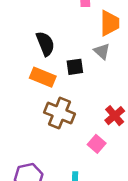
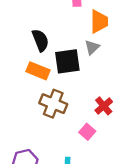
gray triangle: (102, 51) -> (92, 47), turned 35
black square: (75, 67) -> (67, 61), size x1.6

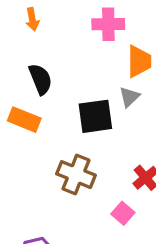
black semicircle: (40, 40) -> (40, 79), moved
orange rectangle: (38, 71) -> (24, 120), moved

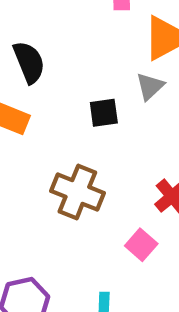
black square: (95, 116) -> (104, 113), size x0.6

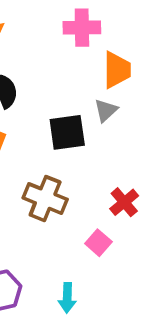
black square: (104, 113) -> (67, 132), size x1.5

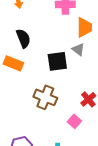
gray triangle: (106, 110) -> (78, 49), turned -40

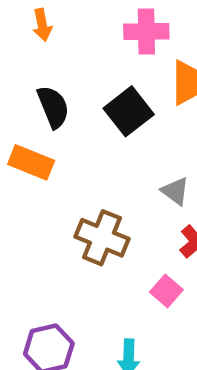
gray triangle: (78, 49) -> (175, 191), moved
black square: (57, 61) -> (129, 111), moved, turned -30

